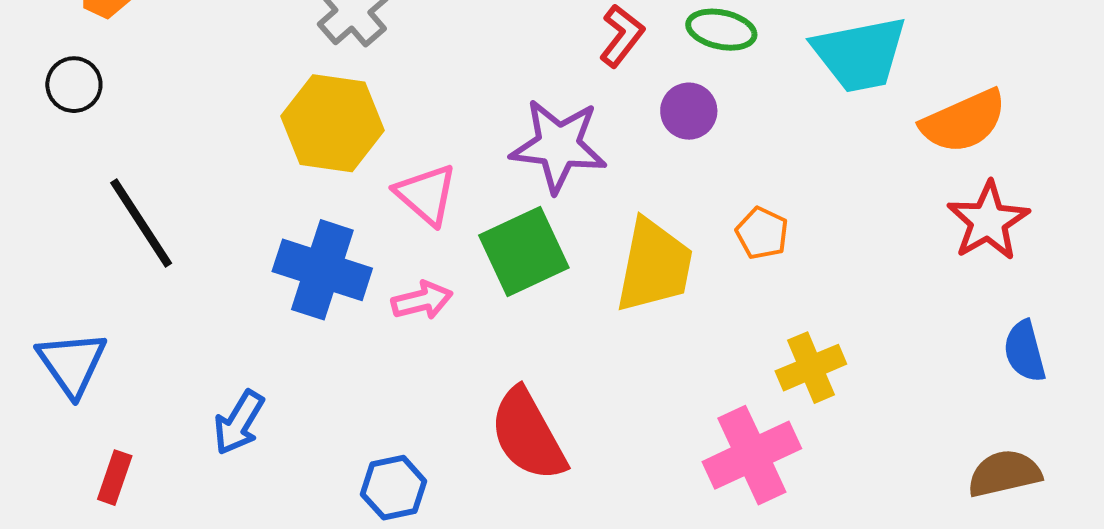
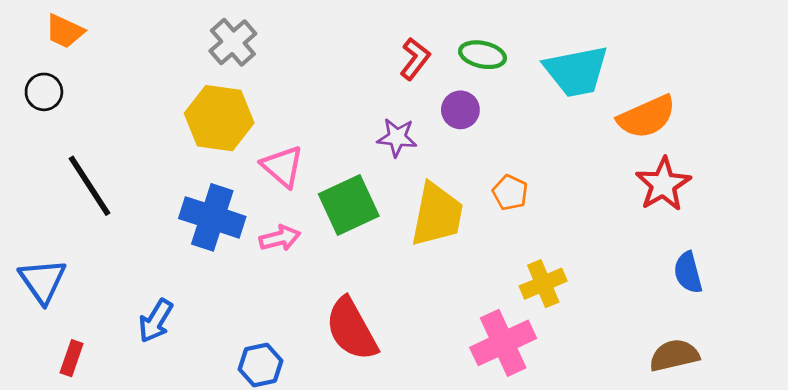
purple star: (558, 146) -> (397, 137), moved, size x0.6

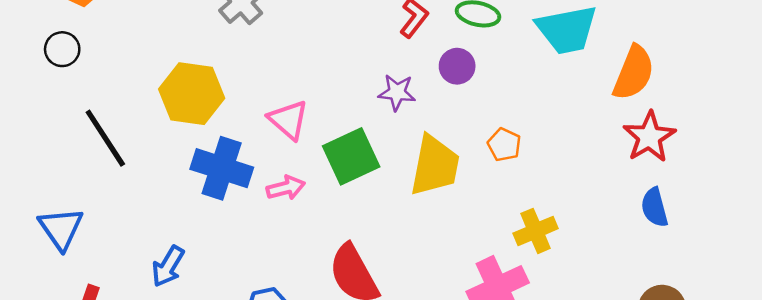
orange semicircle: (647, 117) -> (634, 73), turned -44
yellow hexagon: (219, 118) -> (192, 94), moved
blue semicircle: (688, 273) -> (655, 207), moved

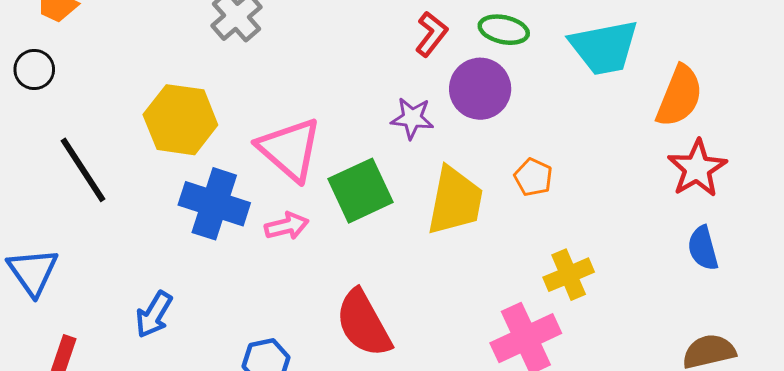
purple circle: (457, 66) -> (480, 89), size x1.5
pink triangle: (288, 120) -> (290, 149), size x1.4

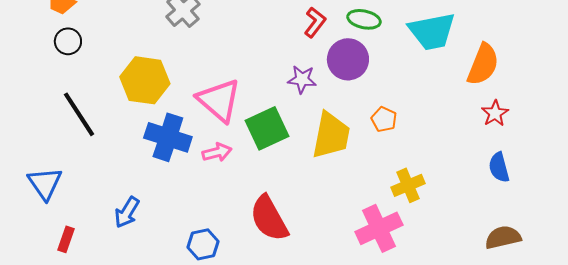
black circle: (34, 69) -> (68, 41), moved
red star: (697, 168) -> (495, 113), size x0.7

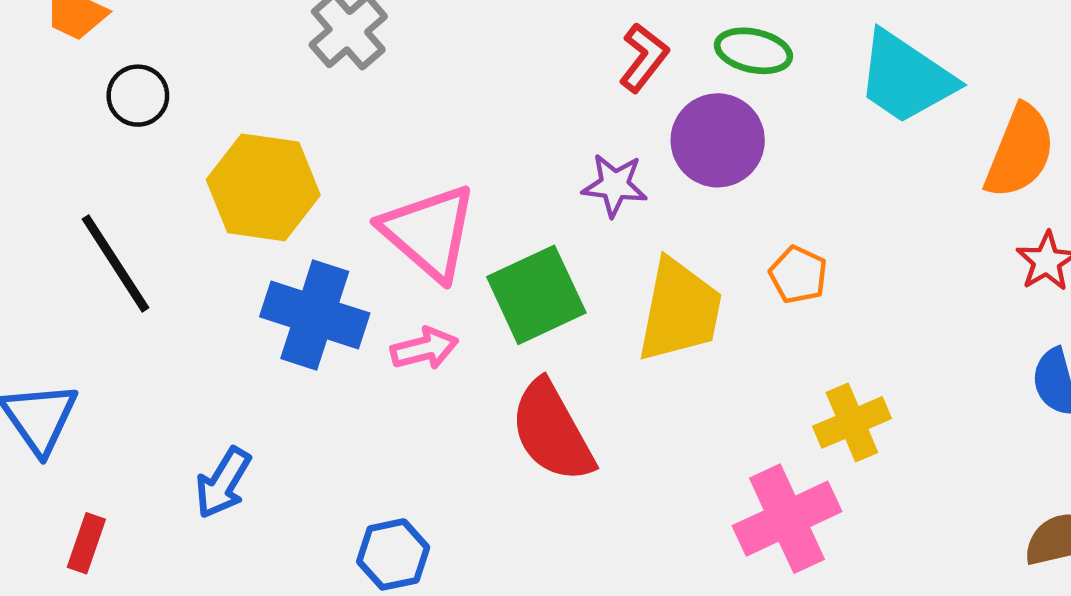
cyan trapezoid: (432, 31) -> (906, 78), turned 45
black circle: (68, 41) -> (138, 96), moved
red semicircle: (269, 218) -> (552, 431), moved

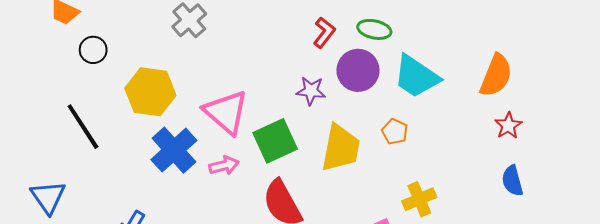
cyan trapezoid: (906, 78) -> (416, 76), moved
blue cross: (315, 315) -> (174, 150), turned 30

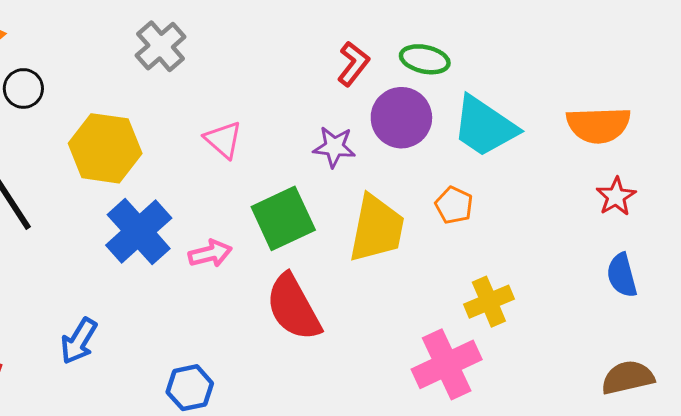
orange semicircle: (496, 75) -> (598, 125), turned 66
pink triangle: (226, 112) -> (223, 140), moved, size x0.6

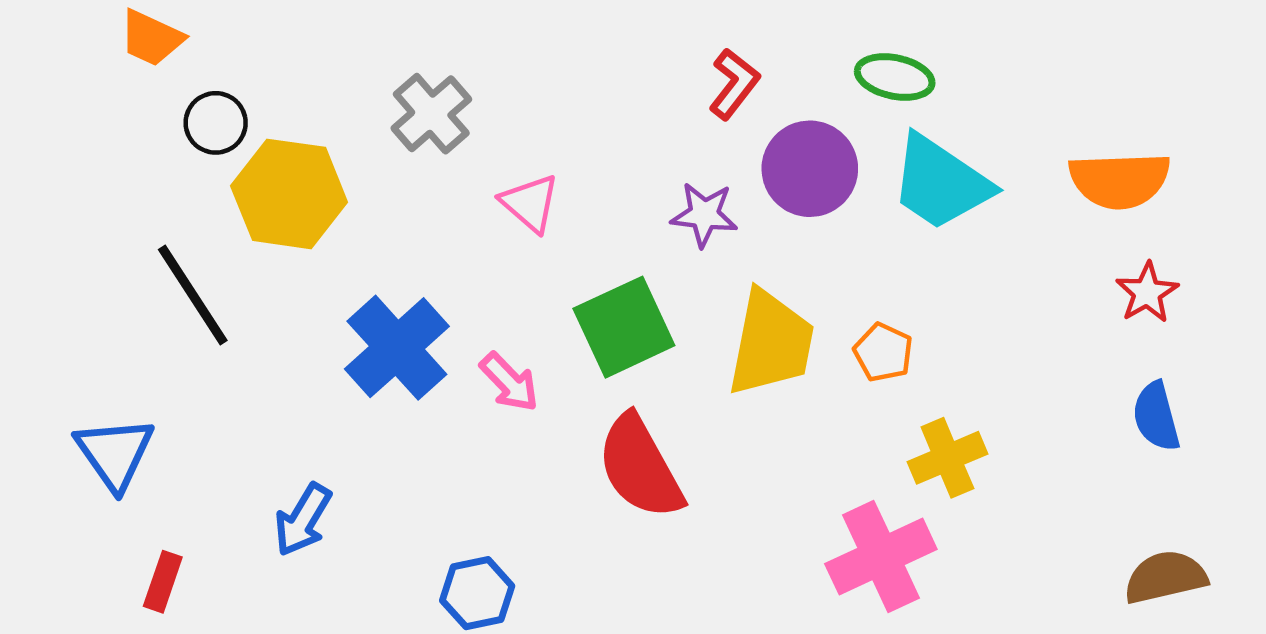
gray cross: (161, 46) -> (431, 114), moved
green ellipse: (425, 59) -> (895, 77), moved
yellow hexagon: (105, 148) -> (289, 194), moved
orange pentagon: (454, 205) -> (883, 352), moved
pink arrow: (210, 253) -> (509, 382), turned 60

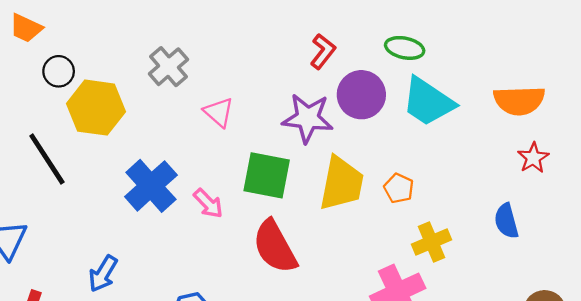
purple star: (704, 215) -> (308, 118), size x1.5
green square: (624, 327) -> (267, 175), turned 36
blue semicircle: (1156, 417) -> (506, 221), moved

